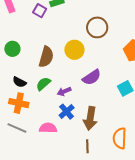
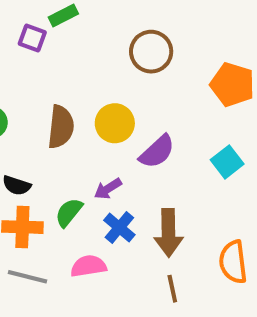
yellow circle: (74, 50) -> (115, 123), moved
green semicircle: (43, 84) -> (69, 212), moved

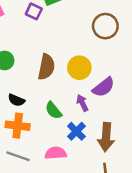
purple arrow: (108, 189) -> (82, 103), moved, turned 91
green semicircle: (69, 212) -> (53, 110), moved, turned -84

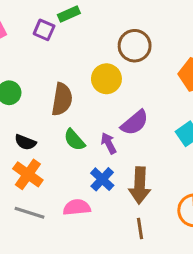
yellow circle: (79, 68) -> (106, 79), moved
green semicircle: (53, 110) -> (74, 140), moved
orange cross: (18, 126) -> (28, 174), turned 30

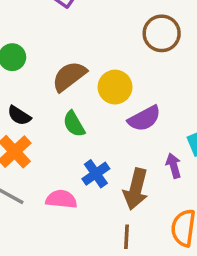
yellow circle: (106, 79) -> (115, 87), moved
brown semicircle: (62, 99) -> (69, 76), turned -148
purple arrow: (109, 143) -> (174, 166), moved

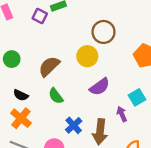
yellow circle: (115, 87) -> (87, 56), moved

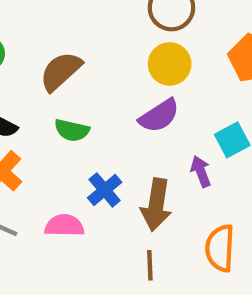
yellow circle: (87, 56) -> (170, 64), moved
green semicircle: (56, 96) -> (72, 130), turned -42

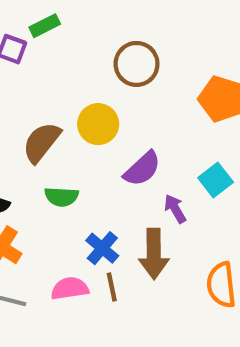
yellow circle: (170, 64) -> (98, 124), moved
purple arrow: (201, 171) -> (175, 209), moved
brown line: (150, 265) -> (112, 287), moved

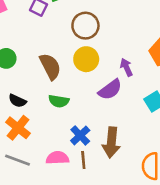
brown circle: (137, 64) -> (85, 26), moved
brown semicircle: (41, 142) -> (50, 66), turned 108
purple arrow: (175, 209) -> (126, 67), moved

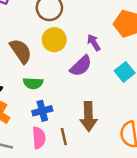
blue cross: (80, 135) -> (42, 111), moved, turned 36
pink semicircle: (57, 158) -> (39, 138), turned 95

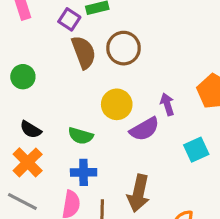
yellow circle: (54, 40) -> (117, 104), moved
brown semicircle: (21, 51) -> (84, 52), moved

